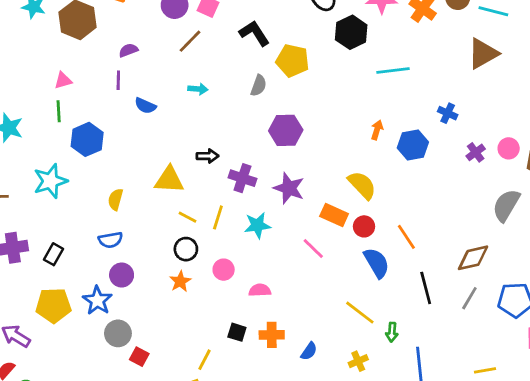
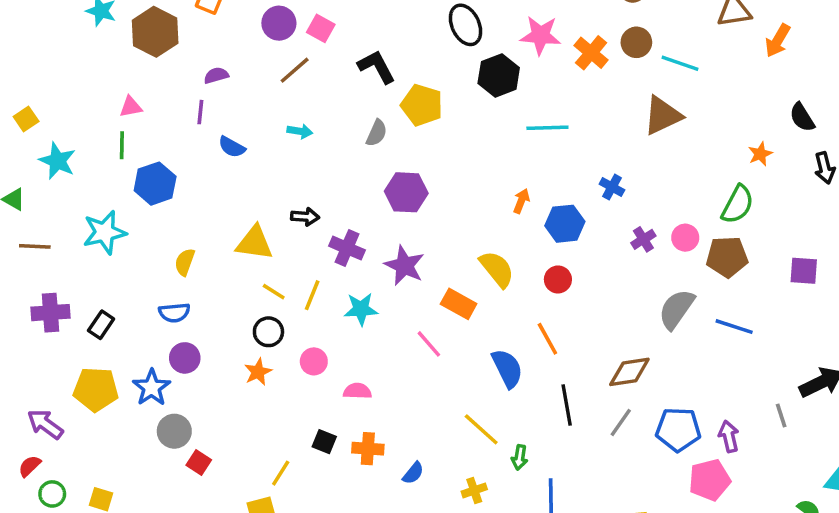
red circle: (364, 226) -> (558, 279), moved

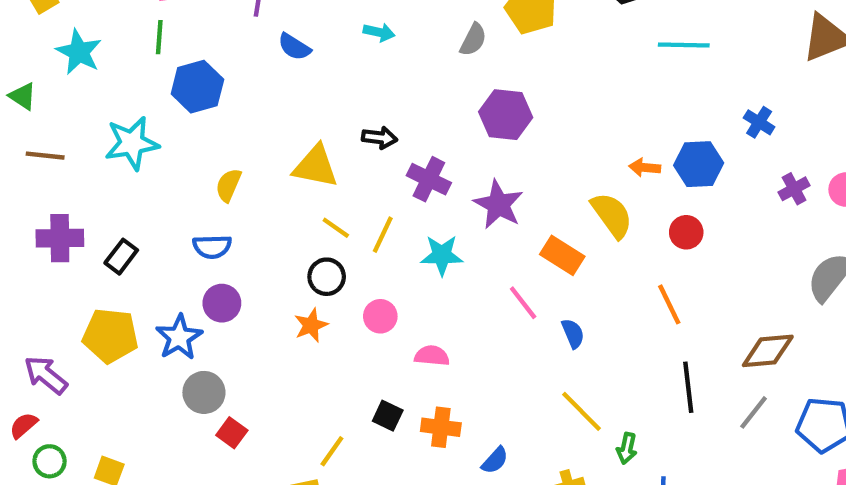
orange arrow: (521, 201) -> (645, 168), moved, turned -110
blue semicircle: (507, 368) -> (573, 333), moved, size x0.6

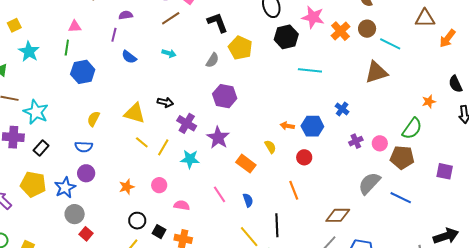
cyan star: (132, 143) -> (36, 112), moved, turned 30
yellow semicircle: (612, 215) -> (270, 147), size x0.6
black circle: (327, 277) -> (137, 221), moved
pink line: (523, 303) -> (220, 194), moved
black line: (688, 387) -> (277, 225), moved

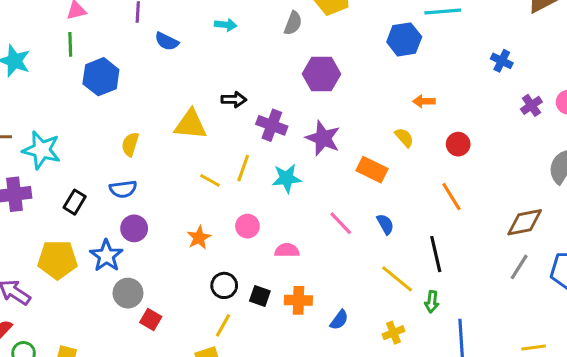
blue hexagon: (312, 126) -> (404, 39), moved
yellow line: (142, 142) -> (210, 180), moved
black rectangle: (41, 148) -> (75, 202), moved

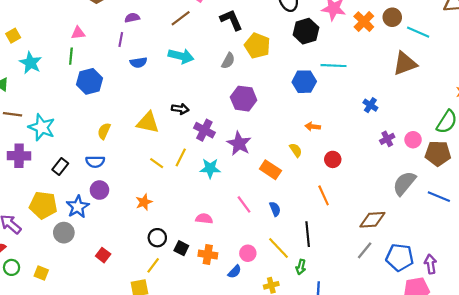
cyan arrow: (226, 25) -> (181, 56), size x1.6
blue semicircle: (167, 41) -> (138, 62), turned -42
pink circle: (247, 226) -> (248, 253), moved
gray circle: (128, 293) -> (64, 233), moved

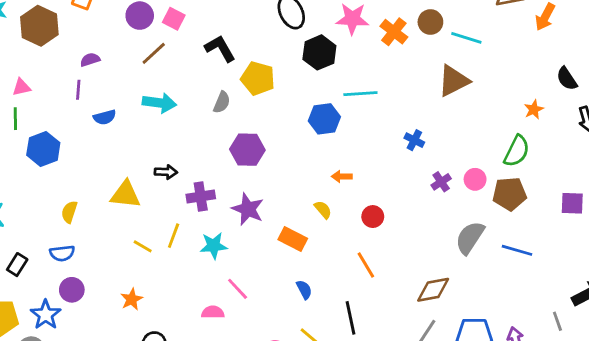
purple cross: (204, 130) -> (201, 196), turned -30
pink line: (244, 204) -> (238, 289), moved

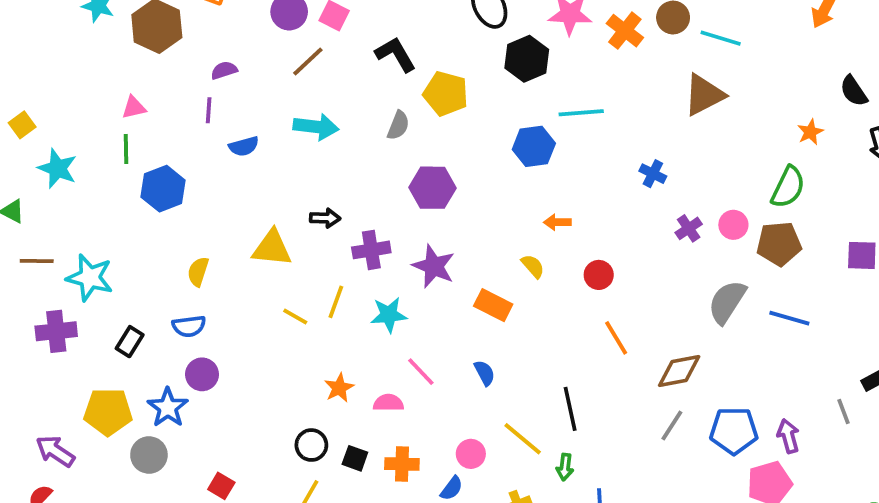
orange line: (366, 265) -> (616, 338), moved
blue semicircle: (304, 290) -> (485, 373), moved
orange star: (132, 299) -> (339, 388), moved

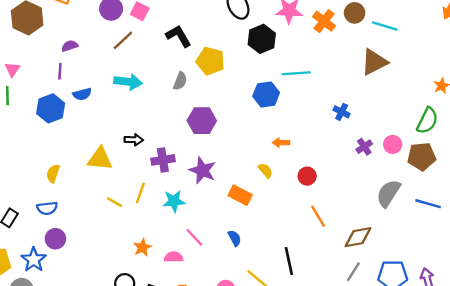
pink triangle: (134, 107) -> (12, 69), turned -42
blue hexagon: (163, 189) -> (51, 108), moved

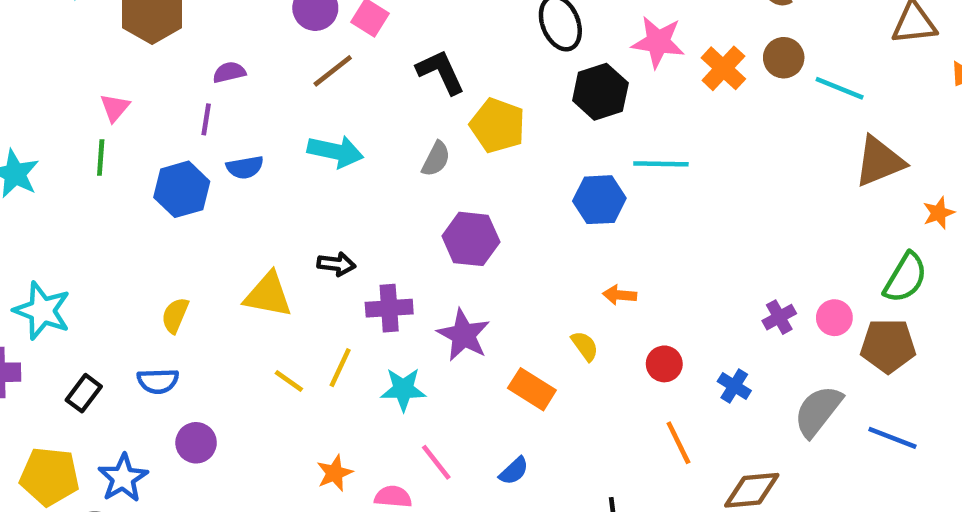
brown triangle: (374, 62) -> (879, 162), moved
blue cross: (342, 112) -> (734, 386), moved
blue semicircle: (235, 238) -> (514, 471), turned 70
purple circle: (55, 239) -> (196, 443), moved

